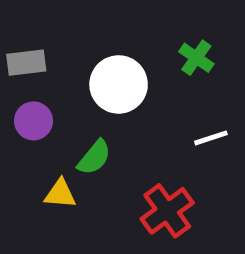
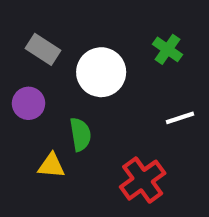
gray rectangle: (26, 63) -> (43, 49), moved, turned 40
green semicircle: (94, 157) -> (80, 134), turned -48

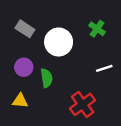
purple circle: (29, 103) -> (24, 67), moved
yellow triangle: (51, 166) -> (20, 101), moved

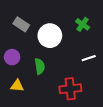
purple circle: (24, 67) -> (12, 57), moved
red cross: (83, 104) -> (70, 89), turned 30

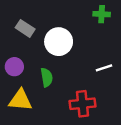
green cross: (83, 24) -> (102, 14), moved, turned -32
yellow triangle: (17, 86) -> (20, 100), size x1.5

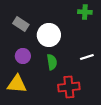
purple circle: (14, 67) -> (23, 56), moved
green semicircle: (47, 77) -> (52, 62), moved

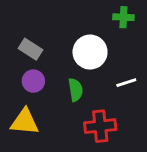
gray rectangle: (21, 24) -> (30, 49), moved
white circle: (49, 35) -> (90, 52), moved

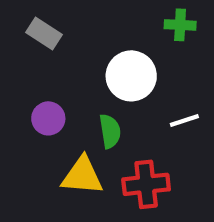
gray rectangle: (30, 49) -> (44, 33), moved
yellow triangle: (25, 122) -> (82, 176), moved

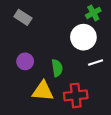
green cross: (180, 25) -> (93, 13), turned -32
white circle: (131, 76) -> (83, 37), moved

